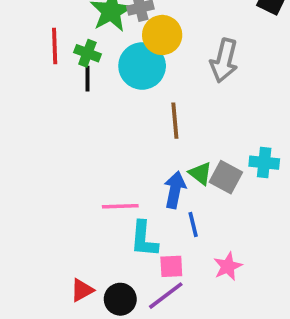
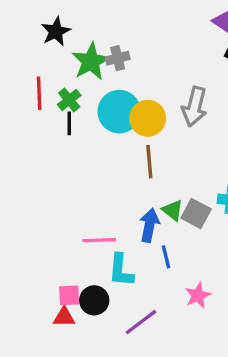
yellow circle: (162, 35) -> (148, 118), moved
green cross: (87, 53) -> (69, 100), turned 30
pink square: (171, 266) -> (69, 295), moved
red triangle: (82, 290) -> (64, 317), turned 30
black circle: (120, 299) -> (94, 300), moved

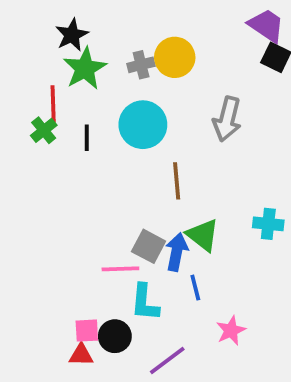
green star: (91, 62) -> (85, 69), moved
green cross: (69, 100) -> (44, 130), moved
yellow circle: (148, 118) -> (175, 57), moved
green triangle: (173, 210) -> (203, 235), size x1.4
gray square: (196, 214) -> (149, 246), moved

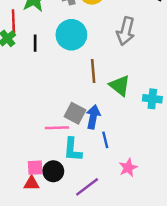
green triangle: (203, 235) -> (120, 85), moved

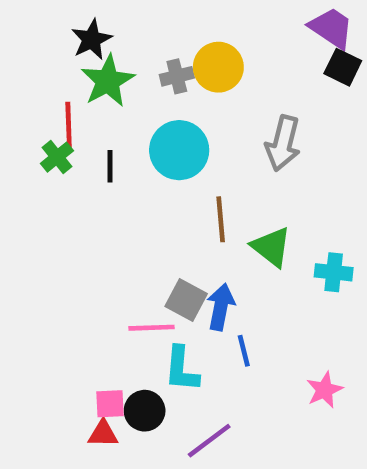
pink star: (128, 168) -> (324, 390), moved

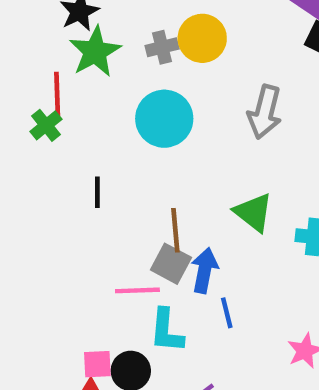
black line: (110, 166) -> (97, 192), moved
brown line: (221, 219) -> (175, 230), moved

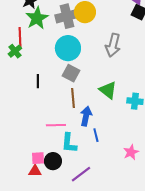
gray cross: (162, 47) -> (67, 16), size x1.6
gray square: (171, 264) -> (71, 73), moved

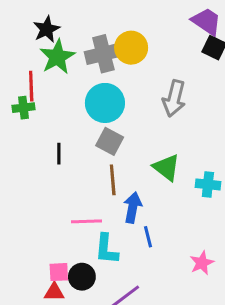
green cross: (15, 51) -> (23, 108), turned 32

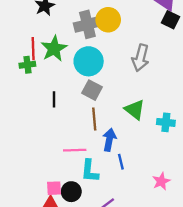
green star: (57, 57) -> (54, 49), moved

